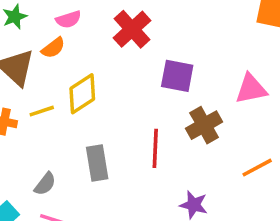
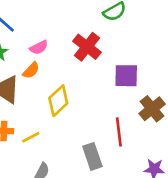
yellow line: (42, 111) -> (31, 137), moved
gray rectangle: (97, 163) -> (92, 156), moved

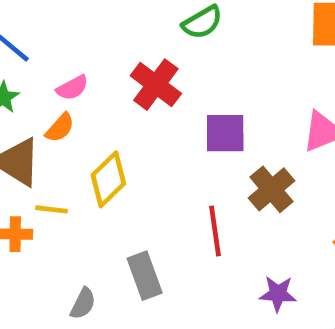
yellow line: (31, 137) -> (51, 209), moved, turned 36
gray rectangle: (92, 156) -> (145, 276), moved

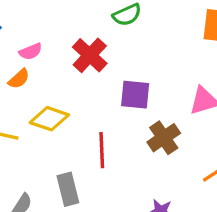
yellow diamond: (108, 179) -> (49, 119), turned 57
red line: (215, 231) -> (102, 150), moved

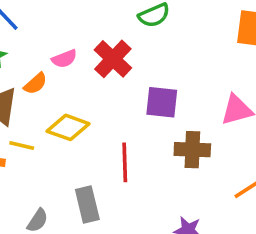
pink semicircle: (31, 51) -> (64, 59), moved
brown cross: (164, 138) -> (192, 150), turned 36

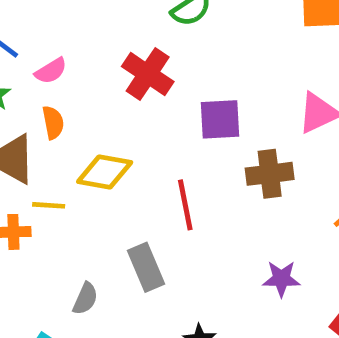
pink semicircle: (64, 59) -> (51, 71), moved
orange semicircle: (35, 84) -> (53, 122), turned -50

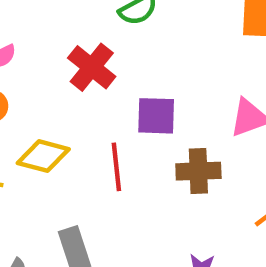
red line: (185, 205) -> (116, 167), moved

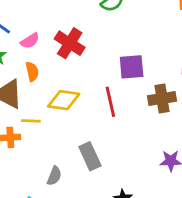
red cross: (92, 67) -> (70, 43), moved

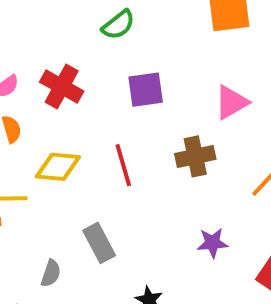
purple square: (132, 67) -> (146, 90), moved

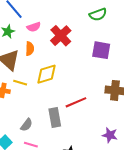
red line: (123, 165) -> (76, 102), moved, turned 65
yellow diamond: (58, 167) -> (46, 74), turned -40

